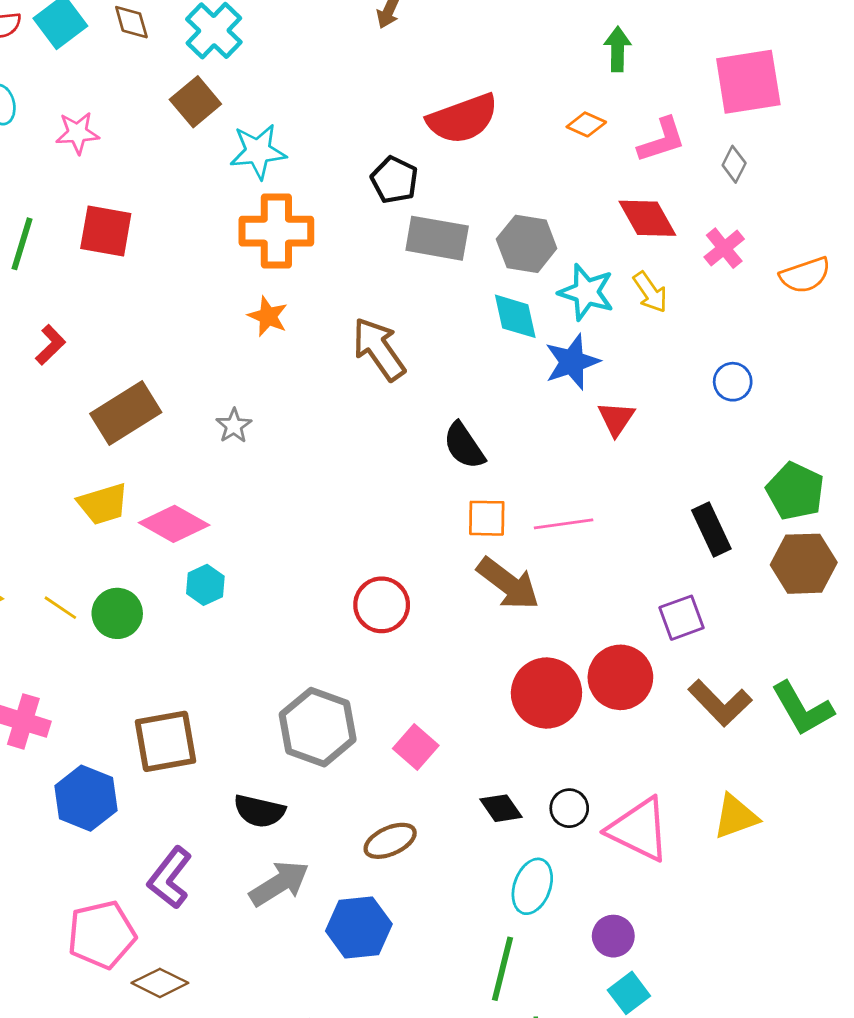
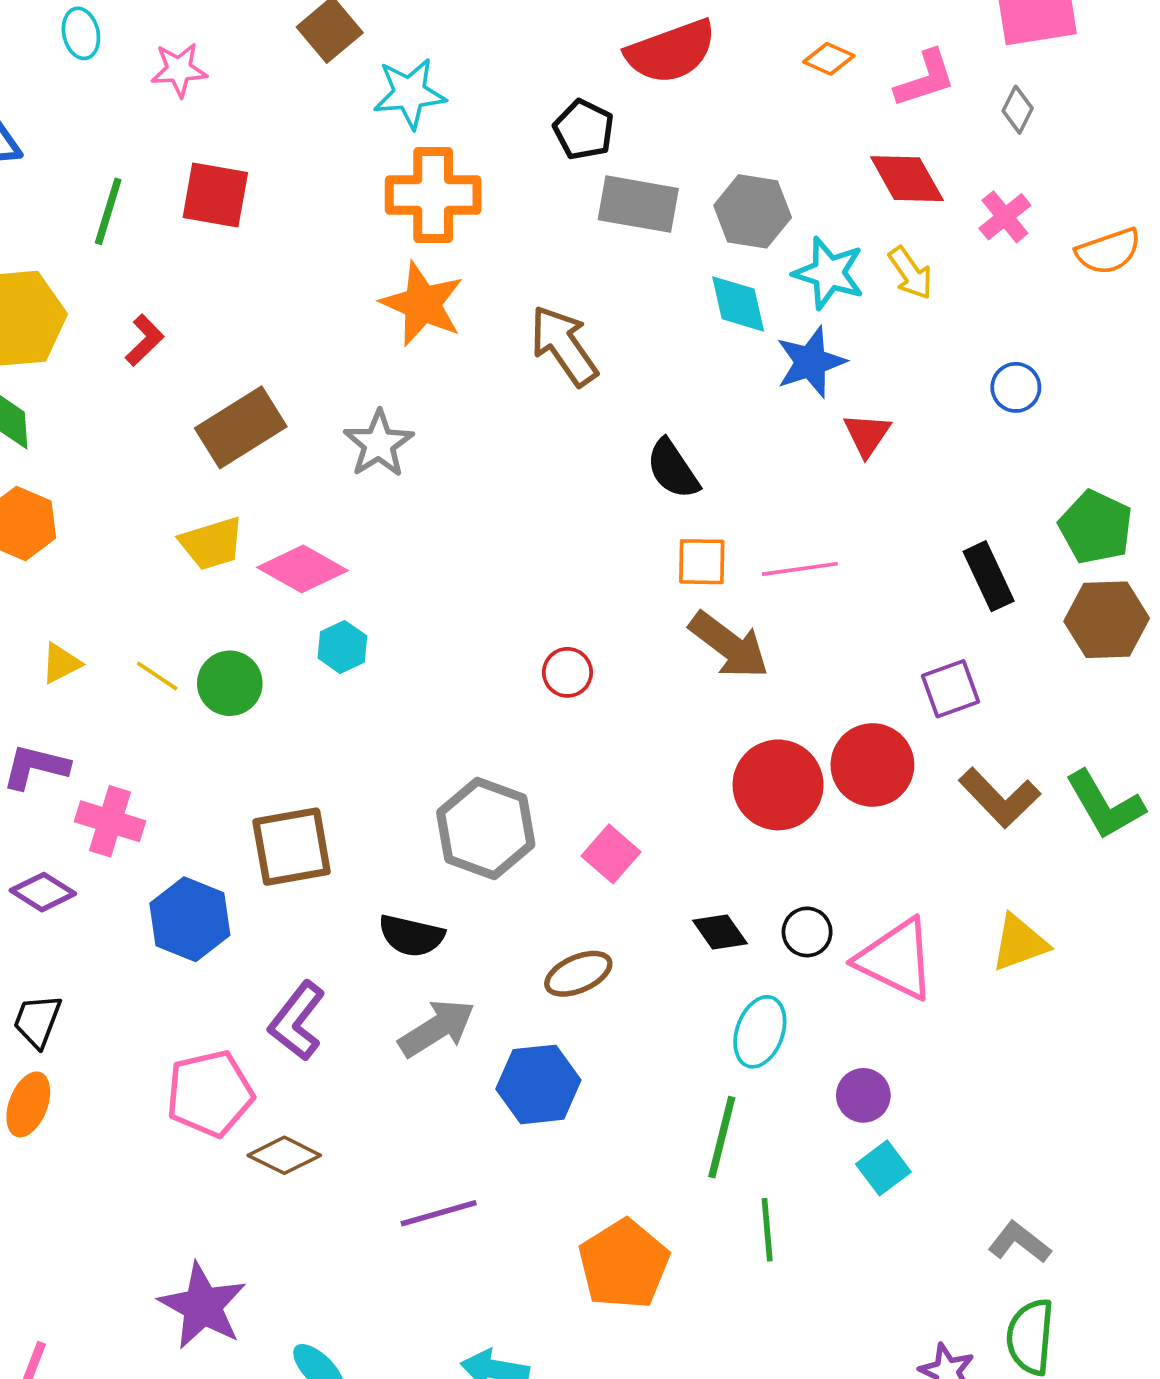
orange star: (268, 316) -> (422, 304), size x1.6
gray star: (234, 426) -> (379, 444), size x1.5
red circle: (382, 605) -> (567, 672), size x0.7

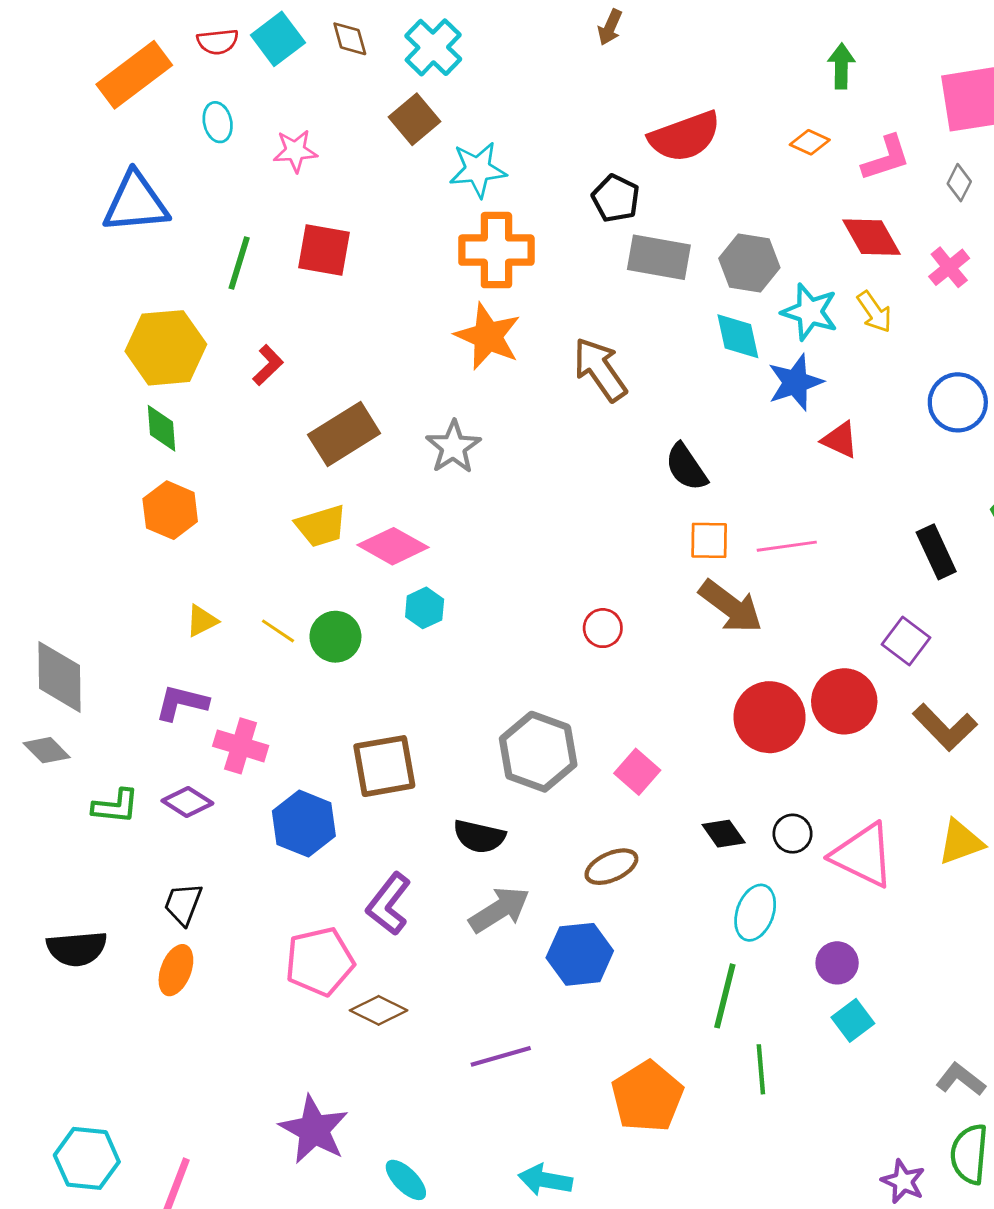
blue circle: (1016, 387) -> (958, 402), size x1.5
red triangle: (867, 435) -> (840, 440), turned -39
purple square: (950, 689) -> (906, 641), turned -33

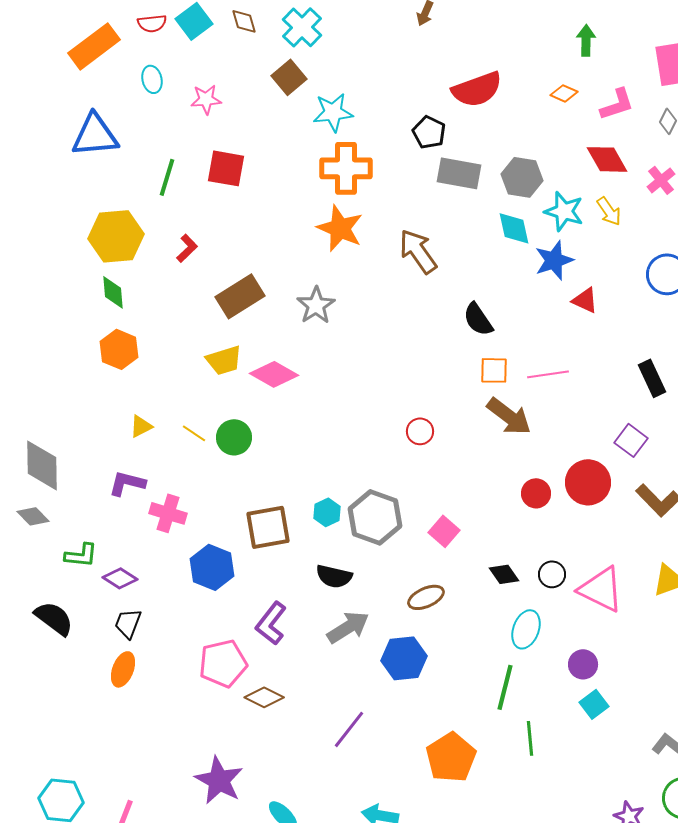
cyan hexagon: (425, 608) -> (327, 512), moved
red circle: (770, 717) -> (536, 493), size x0.6
purple diamond: (187, 802) -> (120, 578), moved
black semicircle: (77, 949) -> (54, 618), moved, turned -138
purple line: (501, 1056) -> (349, 729), turned -36

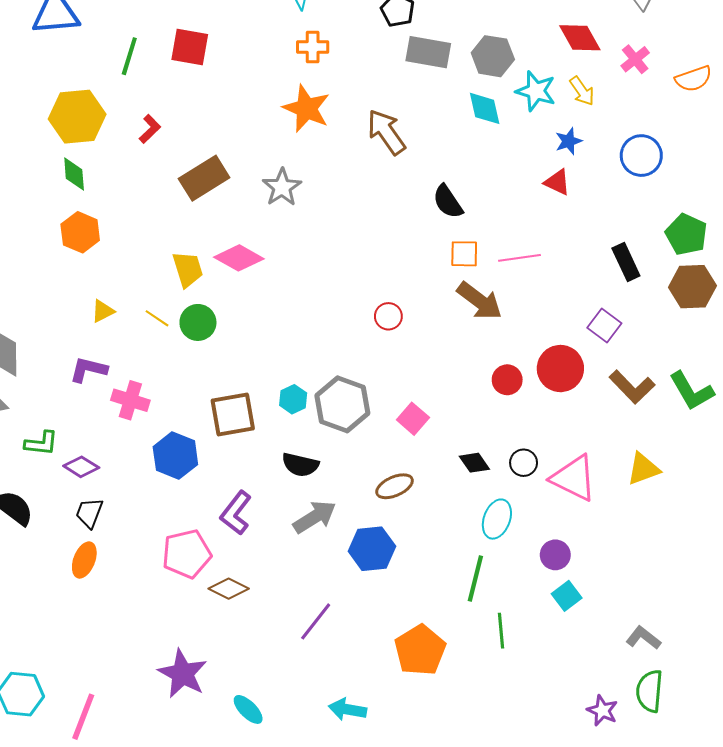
orange cross: (346, 168) -> (313, 47), size x0.6
blue star: (554, 260) -> (569, 141), moved, size x0.7
yellow trapezoid: (224, 360) -> (188, 269), moved, turned -90

